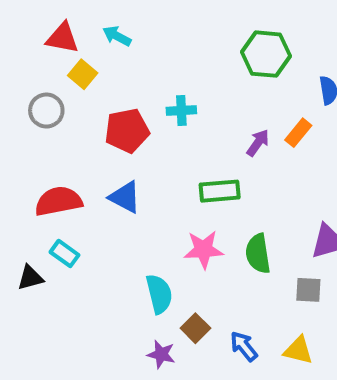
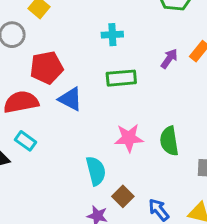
red pentagon: (127, 131) -> (46, 68), moved
green rectangle: (220, 191) -> (121, 78), moved

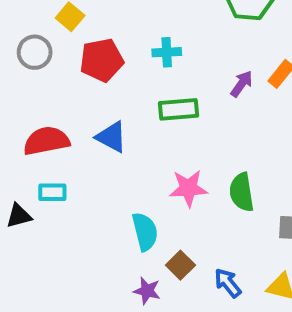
red pentagon: (46, 68) -> (102, 60), moved
cyan rectangle: (26, 141) -> (52, 192), turned -36

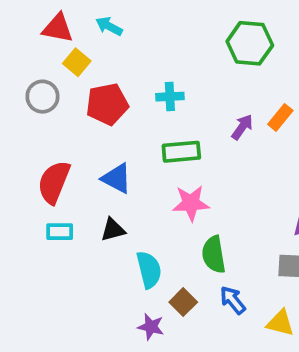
red semicircle: (46, 141) -> (54, 182), turned -57
pink star: (188, 188) -> (191, 203), moved
green semicircle: (242, 192) -> (214, 254), moved
black triangle: (19, 216) -> (113, 230), moved
blue arrow: (228, 283) -> (233, 300), moved

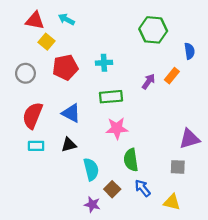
gray circle: (42, 97) -> (25, 73), moved

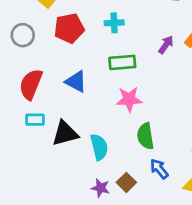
black triangle: (69, 145) -> (65, 133), moved, size x1.5
brown square: (112, 189) -> (126, 182), moved

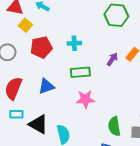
blue triangle: (76, 82) -> (46, 86), turned -48
black triangle: (65, 133) -> (38, 124), turned 45
green semicircle: (146, 136) -> (114, 126), moved

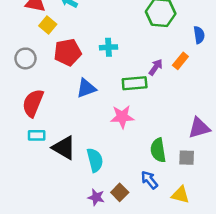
green rectangle: (80, 72) -> (135, 83), moved
blue triangle: (46, 86) -> (86, 88), moved

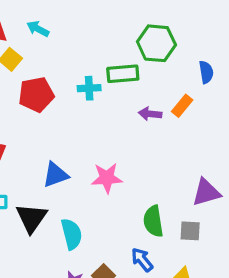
purple arrow: (156, 67) -> (150, 114), turned -119
green rectangle: (135, 83) -> (123, 74), moved
blue triangle: (86, 88) -> (55, 175), moved
black triangle: (64, 148) -> (31, 218), turned 35

